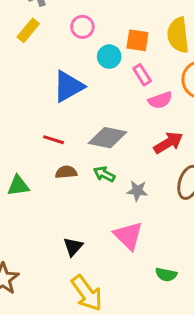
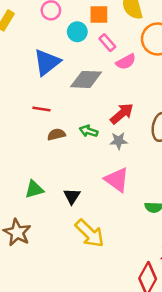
gray diamond: (108, 138) -> (86, 79), moved
red arrow: (168, 143) -> (122, 114), moved
green triangle: (18, 186) -> (34, 189), moved

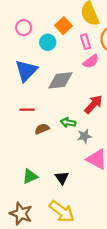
orange square: (99, 14) -> (63, 26), turned -35
pink rectangle: (107, 43) -> (86, 42), moved, turned 32
gray star: (119, 141) -> (84, 136), moved
yellow arrow: (90, 233) -> (62, 211), moved

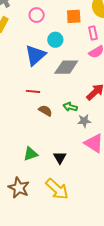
orange square: (63, 26) -> (74, 16), turned 35
cyan circle: (48, 42) -> (55, 40), moved
brown semicircle: (42, 129) -> (45, 111), turned 48

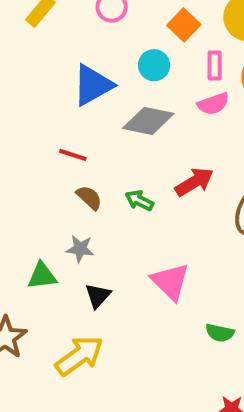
orange square: (74, 16) -> (184, 25), turned 35
cyan circle: (55, 40) -> (154, 65), moved
gray star: (84, 121) -> (80, 249), moved
yellow arrow: (57, 189) -> (79, 356), turned -90

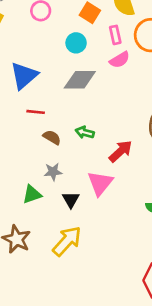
blue triangle: (93, 85) -> (24, 76), moved
red arrow: (194, 182) -> (121, 151), moved
pink triangle: (170, 282) -> (100, 183), moved, turned 36

